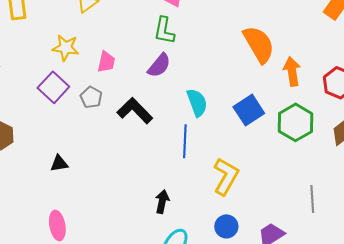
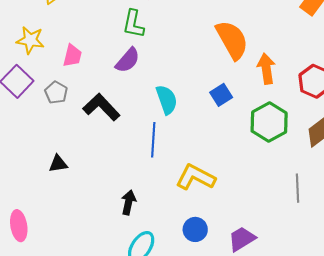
blue square: (249, 110) -> (221, 95), moved, size x0.7
black triangle: (59, 163) -> (58, 164), moved
yellow L-shape: (226, 176) -> (195, 177), turned -93
gray line: (312, 199) -> (297, 188), moved

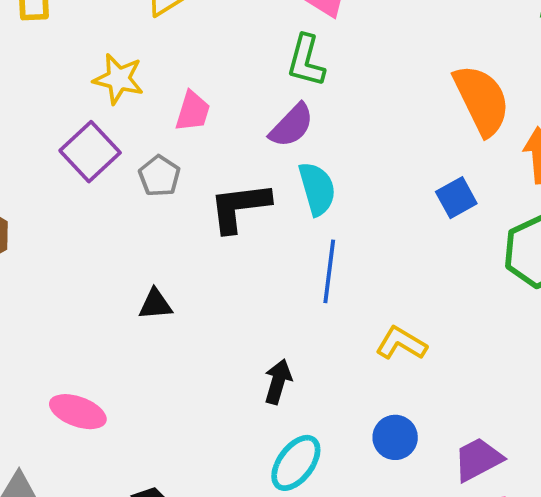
cyan semicircle: (167, 100) -> (317, 189), moved
black L-shape: (101, 107) -> (239, 207), turned -57
yellow L-shape: (195, 177) -> (401, 343), size x0.7
pink ellipse: (19, 226) -> (78, 412), turned -64

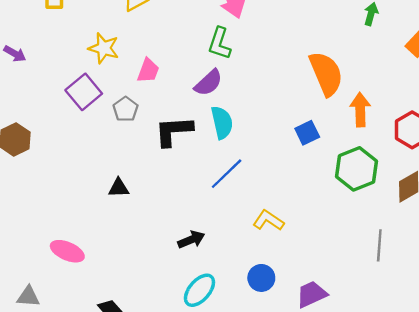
blue line: (329, 271) -> (227, 174), turned 36
black arrow: (278, 382) -> (191, 240), turned 48

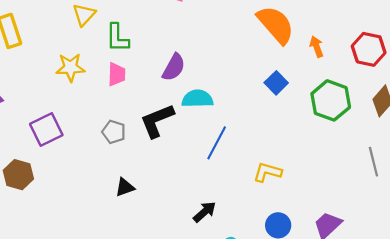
green L-shape: (220, 43) -> (117, 38), moved
purple square: (84, 92) -> (46, 130), moved, turned 32
gray pentagon: (126, 109) -> (114, 132), moved
orange arrow: (360, 110) -> (317, 47), size x0.7
cyan semicircle: (222, 122) -> (197, 99), turned -60

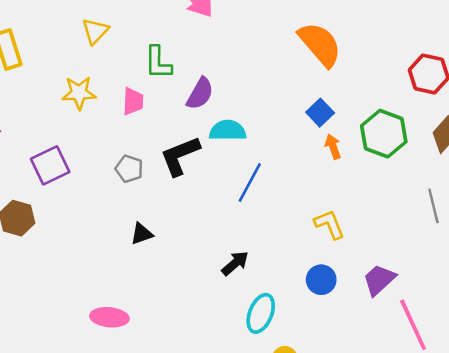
green L-shape: (117, 38) -> (158, 63), moved
orange arrow: (317, 47) -> (333, 147), moved
yellow L-shape: (267, 172) -> (329, 224), moved, turned 52

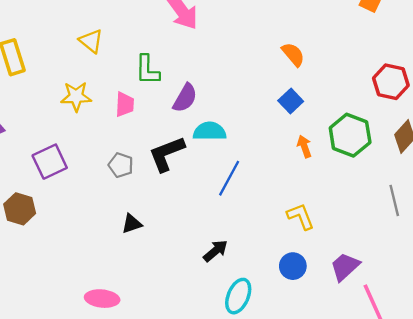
yellow triangle: (95, 31) -> (91, 41), turned -35
orange semicircle: (320, 44) -> (293, 54), size x0.6
blue square: (320, 113) -> (291, 101), moved

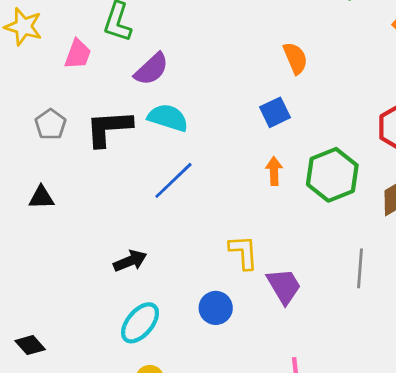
purple trapezoid: (345, 267) -> (284, 286), moved, turned 84

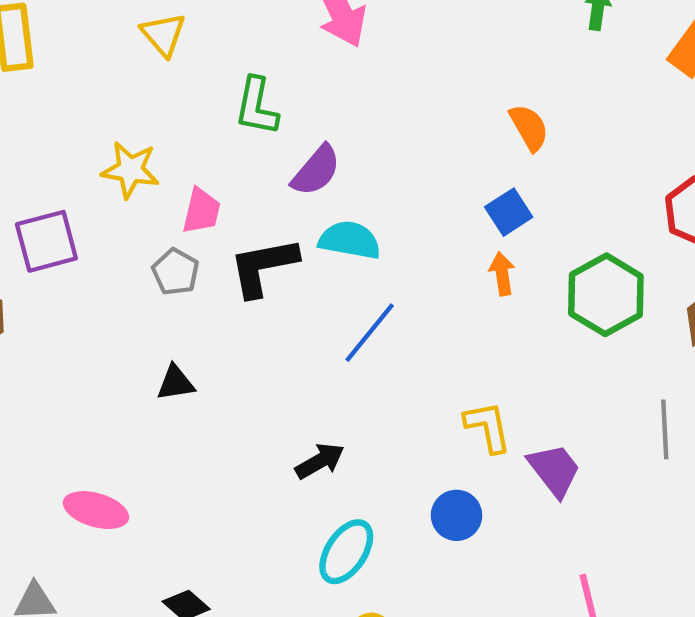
yellow star: (23, 27) -> (130, 170), moved
pink trapezoid: (78, 54) -> (201, 211), moved
orange arrow: (274, 171) -> (502, 274), moved

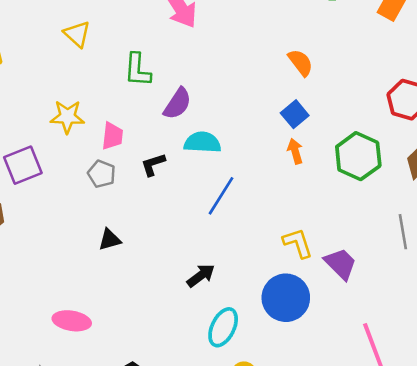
black L-shape: (263, 267) -> (153, 164), size x0.6
blue circle: (457, 515) -> (286, 298), size x1.6

